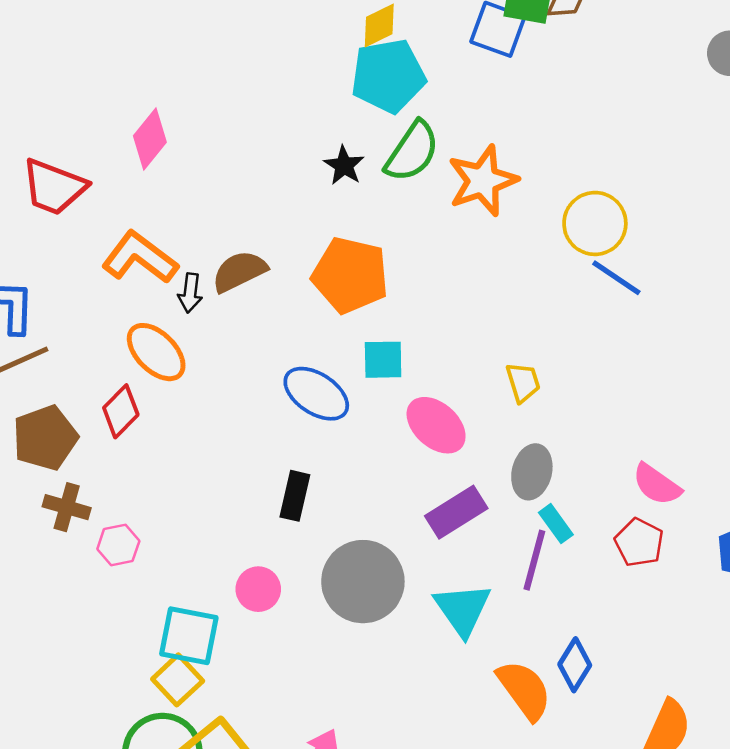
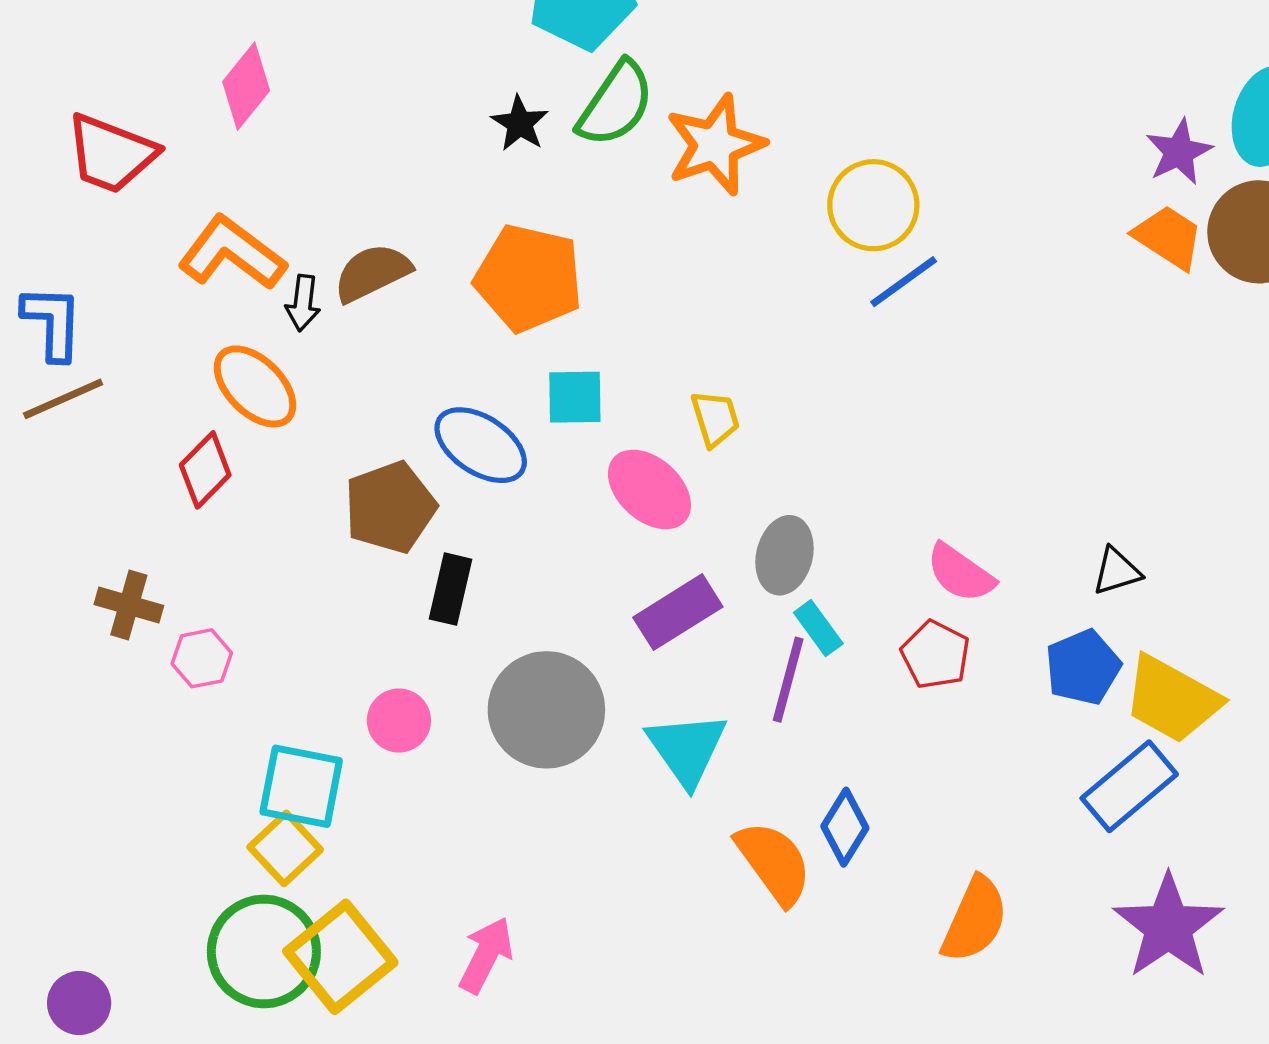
blue line: (616, 278) -> (904, 282), turned -70
yellow trapezoid: (523, 382) -> (715, 418), moved
brown pentagon: (45, 438) -> (390, 507), moved

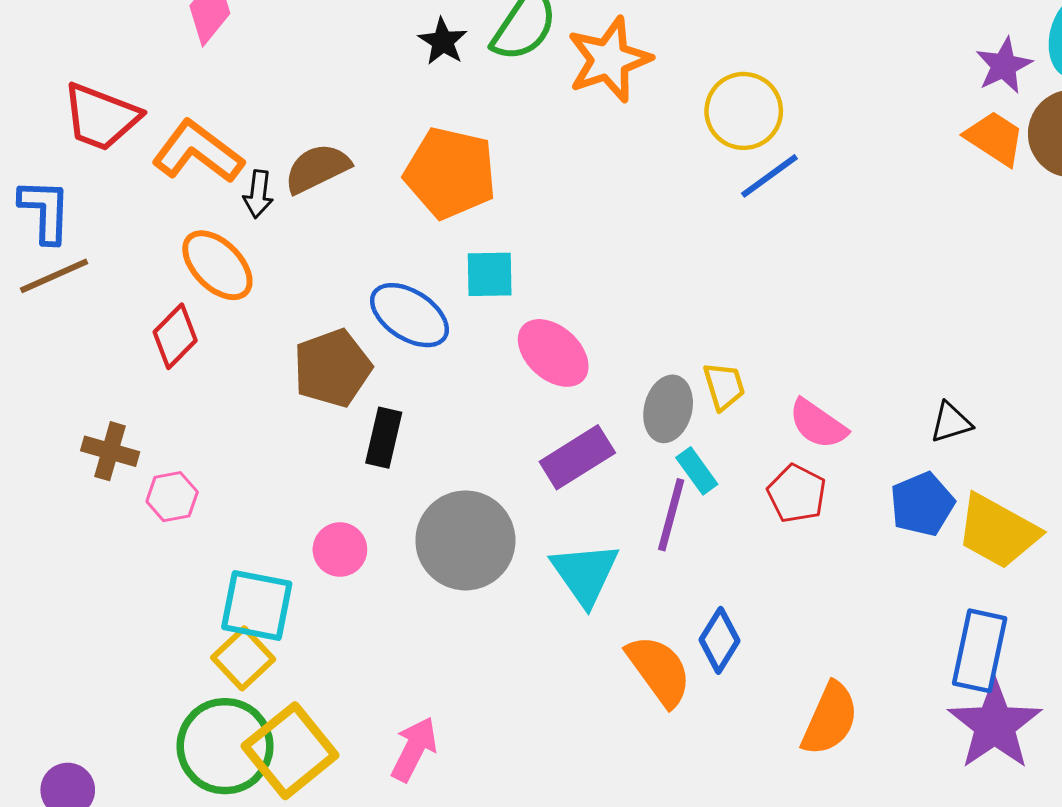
red trapezoid: (111, 154) -> (101, 117), moved
yellow trapezoid: (715, 418) -> (724, 386), moved
blue rectangle: (1129, 786) -> (980, 651), moved, turned -38

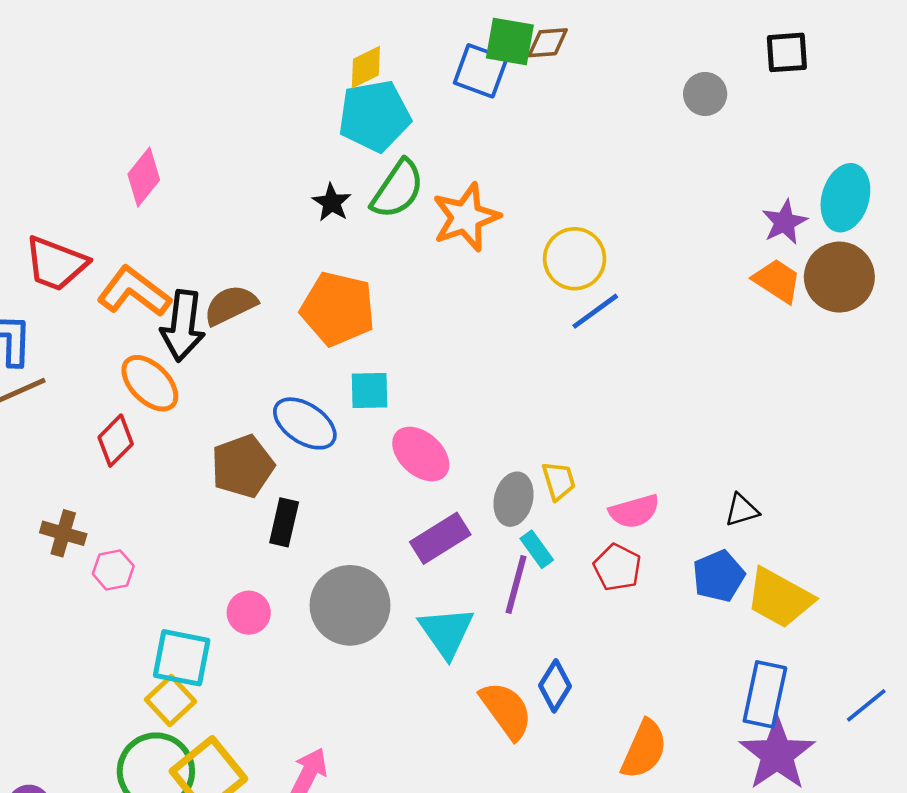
black arrow: (258, 194) -> (183, 326), size x1.8
pink semicircle: (818, 424) -> (634, 511), turned -51

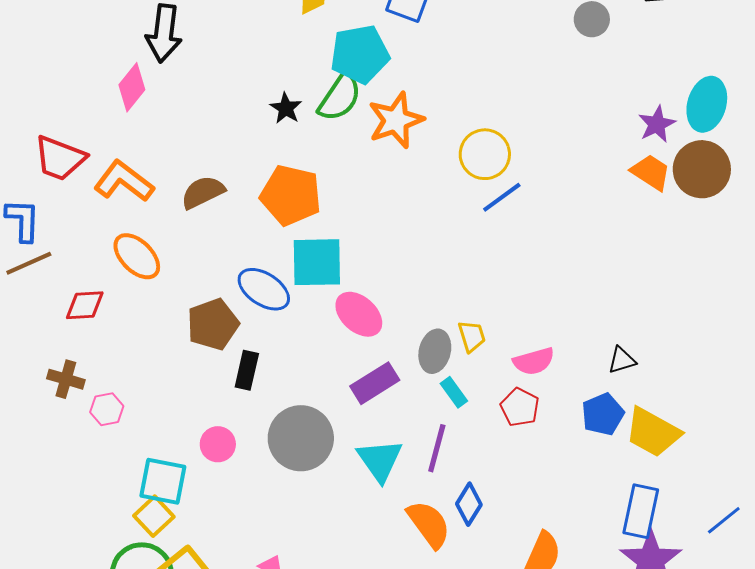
cyan pentagon: (374, 116) -> (360, 54), moved
black arrow: (183, 326) -> (164, 33), moved
cyan square: (370, 391) -> (317, 262), size x1.6
red diamond: (116, 441) -> (85, 305), moved, turned 42
purple line: (516, 585) -> (437, 448), moved

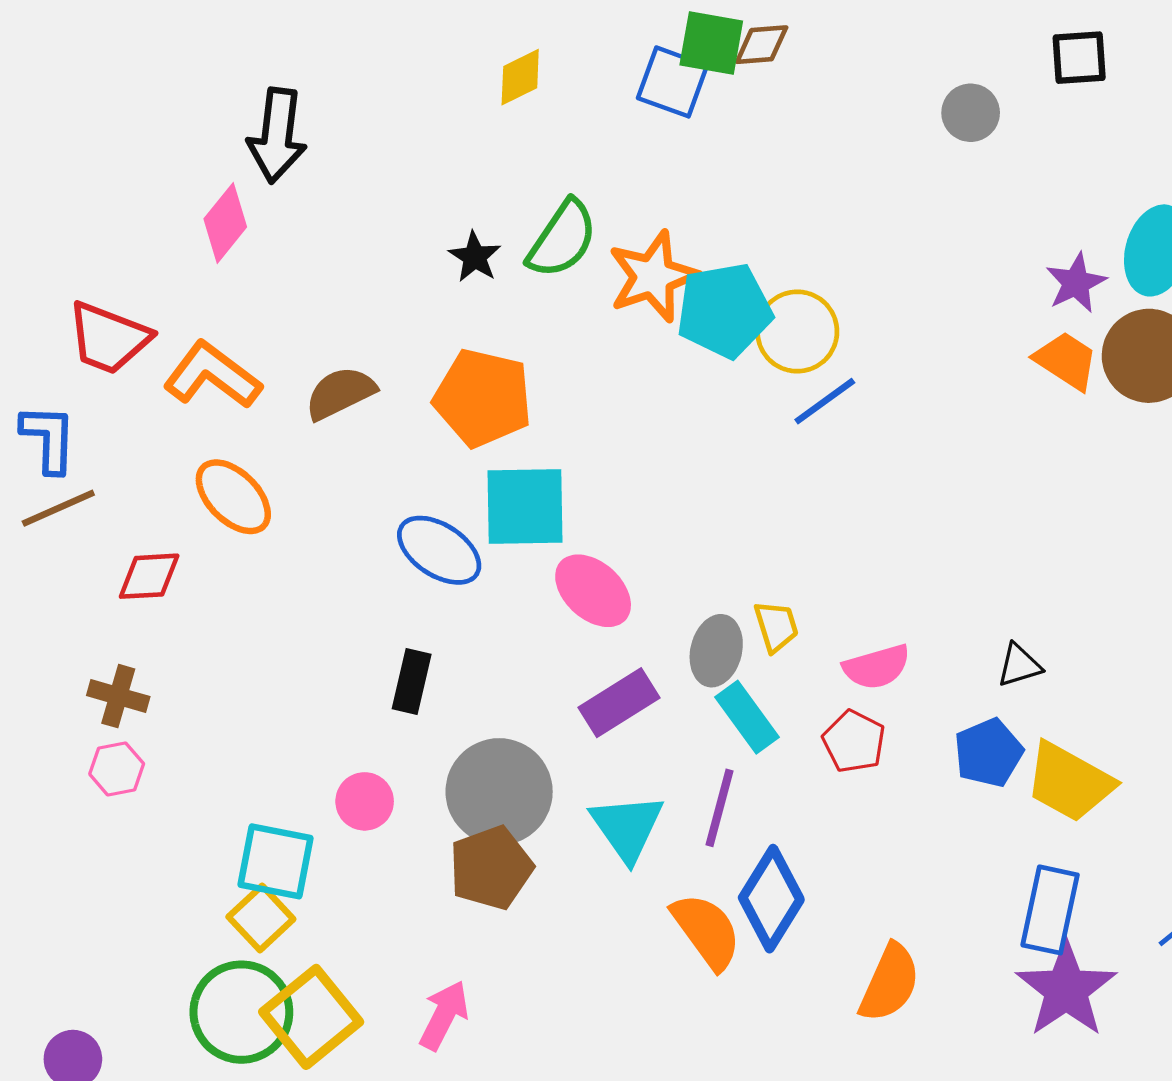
cyan pentagon: (360, 54) -> (724, 310), moved
brown pentagon: (213, 324) -> (491, 868), moved
cyan rectangle: (454, 392) -> (747, 717), size x1.4
pink hexagon: (107, 409) -> (117, 769), moved
blue diamond: (469, 504) -> (771, 899), size x1.5

